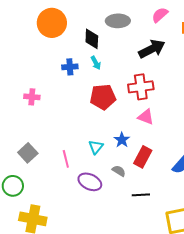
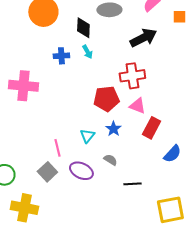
pink cross: (32, 97) -> (23, 86), size x1.8
red pentagon: (103, 97) -> (106, 99), moved
gray square: (28, 153) -> (47, 172), moved
red rectangle: (143, 157) -> (151, 128), moved

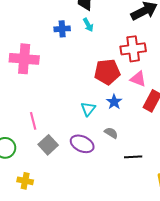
pink line: (57, 148) -> (33, 121), moved
yellow cross: (24, 208) -> (25, 181), size x0.6

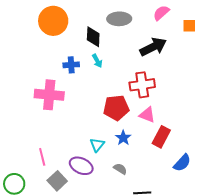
pink cross: (24, 59) -> (49, 95), moved
purple ellipse: (82, 144) -> (81, 166), moved

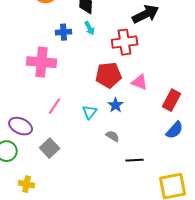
red cross: (142, 85) -> (125, 42), moved
red rectangle: (161, 137) -> (172, 100), moved
pink line: (42, 157) -> (55, 106), moved, turned 48
purple ellipse: (81, 166) -> (21, 126), moved

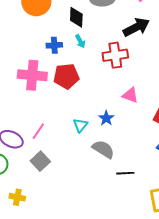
red pentagon: (109, 75) -> (66, 76), moved
pink line: (55, 106) -> (38, 131), moved
gray semicircle: (113, 136) -> (103, 149), size x1.6

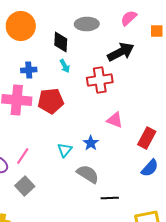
blue cross: (54, 45) -> (29, 70), moved

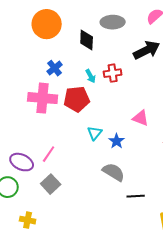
cyan arrow: (65, 66) -> (91, 76), moved
blue cross: (29, 70) -> (55, 68), turned -35
red cross: (100, 80) -> (113, 73), moved, size x0.7
cyan triangle: (65, 150) -> (95, 133), moved

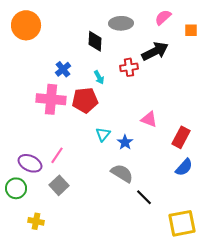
orange circle: (47, 24) -> (26, 25), moved
red cross: (113, 73) -> (129, 67), moved
black line: (136, 196) -> (144, 197), turned 48

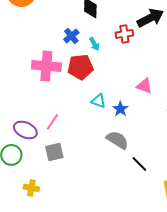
blue cross: (63, 69) -> (71, 36), moved
cyan triangle: (103, 134) -> (98, 101), turned -49
gray square: (59, 185) -> (54, 152), turned 30

